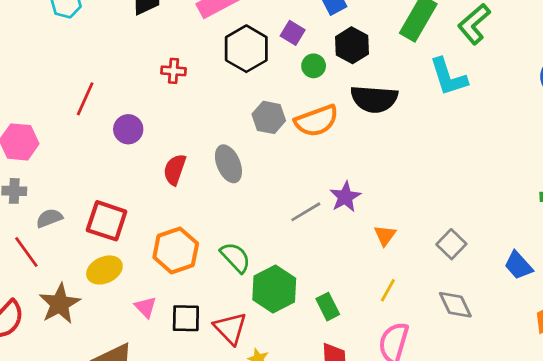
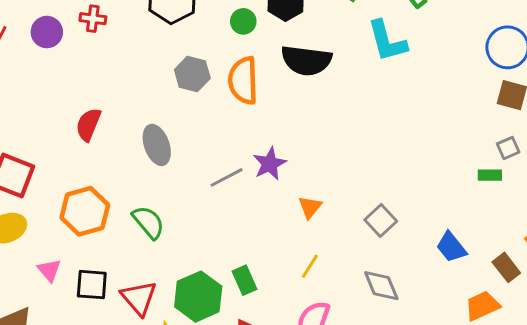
orange semicircle: (316, 121) -> (243, 80), turned 105
purple circle: (128, 129) -> (47, 32), moved
gray ellipse: (228, 164) -> (157, 145), moved
green hexagon: (274, 289) -> (198, 297), moved

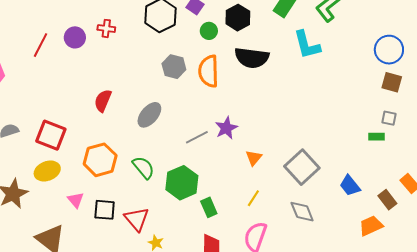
gray ellipse: (157, 145) -> (149, 115), turned 60
gray square: (508, 148) -> (389, 118), turned 35
gray square: (381, 221) -> (302, 167), size x1.6
green hexagon: (198, 297) -> (182, 183), moved

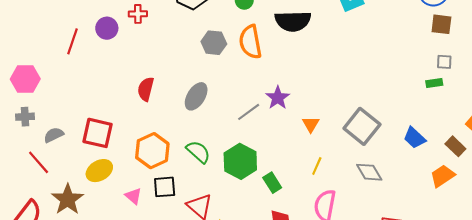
black square: (105, 210) -> (165, 187), moved

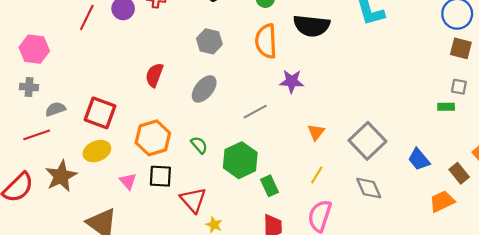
gray hexagon: (214, 43) -> (209, 41), moved
purple star: (278, 98) -> (292, 81), moved, turned 30
green semicircle: (198, 152) -> (199, 145), size x0.7
red line: (39, 162) -> (37, 135), turned -75

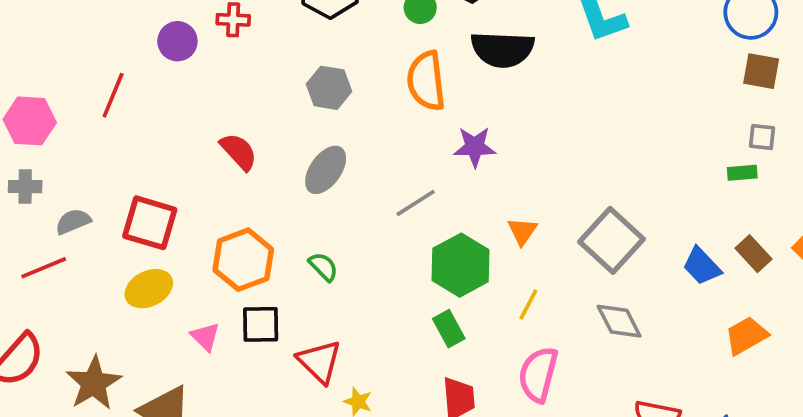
red line: (87, 17) -> (113, 95), moved
red semicircle: (154, 75) -> (239, 152), turned 120
green hexagon: (240, 160) -> (461, 265), moved
brown rectangle: (459, 173) -> (753, 254), moved
brown star: (61, 176) -> (94, 383), moved

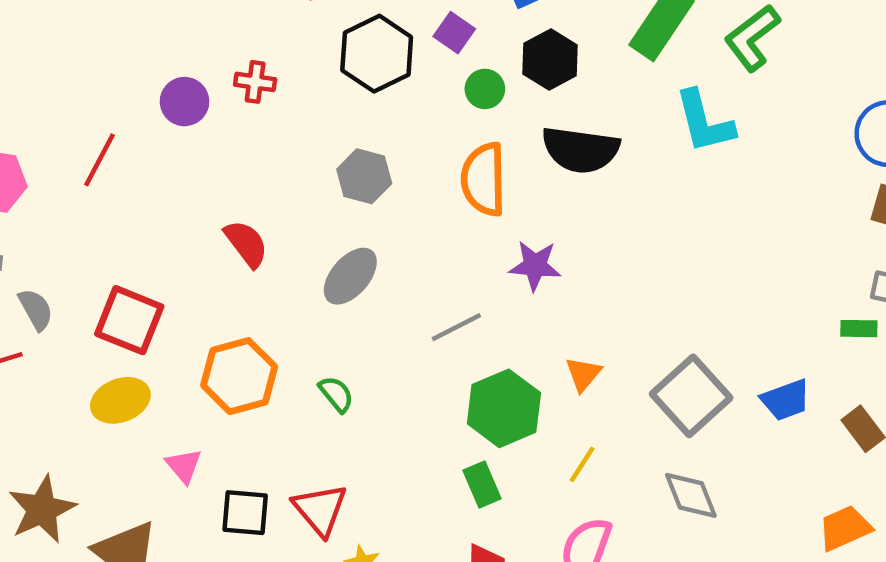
gray semicircle: (73, 221) -> (36, 309), turned 78
blue trapezoid: (702, 266) -> (786, 400), moved, turned -72
black square: (261, 324) -> (245, 513), moved

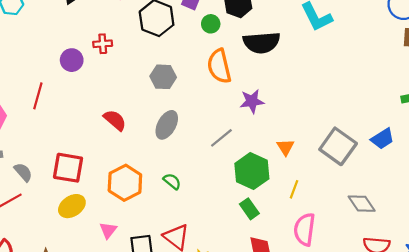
pink triangle: (184, 466) -> (108, 230), turned 30
gray diamond: (691, 495) -> (362, 204), moved

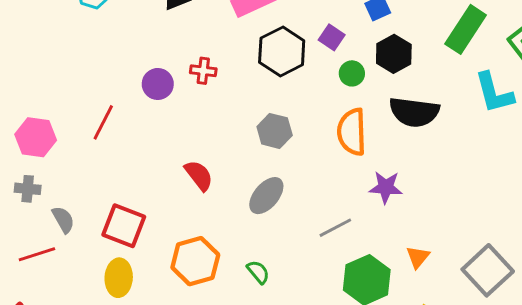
yellow ellipse: (72, 206) -> (119, 278), turned -65

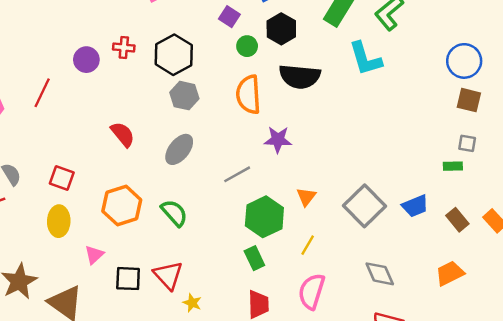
black hexagon: (282, 51) -> (174, 55), moved
red square: (124, 226) -> (62, 178), size x0.7
green semicircle: (258, 272) -> (174, 213), size x1.4

